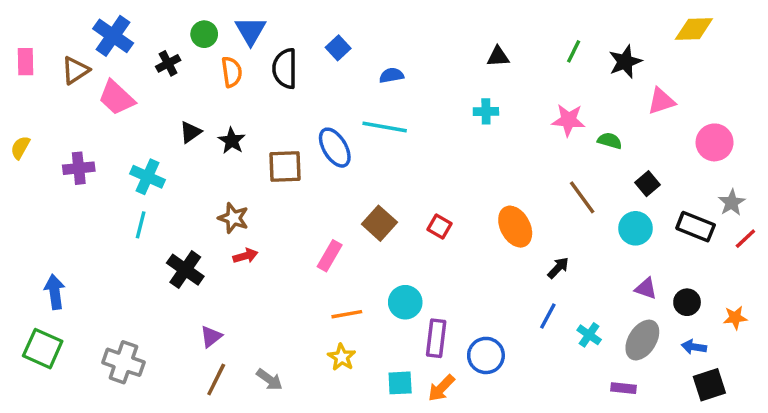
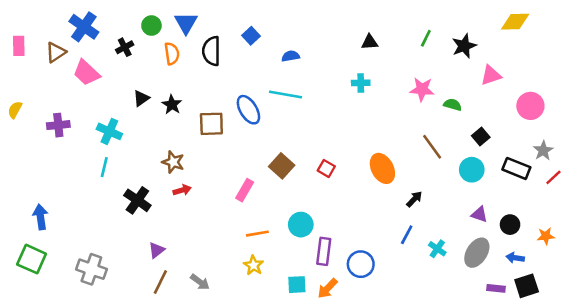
purple rectangle: (623, 388) -> (496, 288), moved

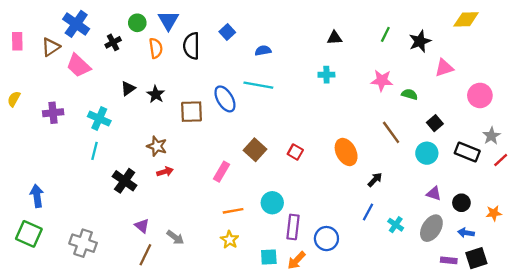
purple triangle: (157, 250) -> (142, 226), turned -42
gray arrow: (200, 282) -> (175, 237), moved

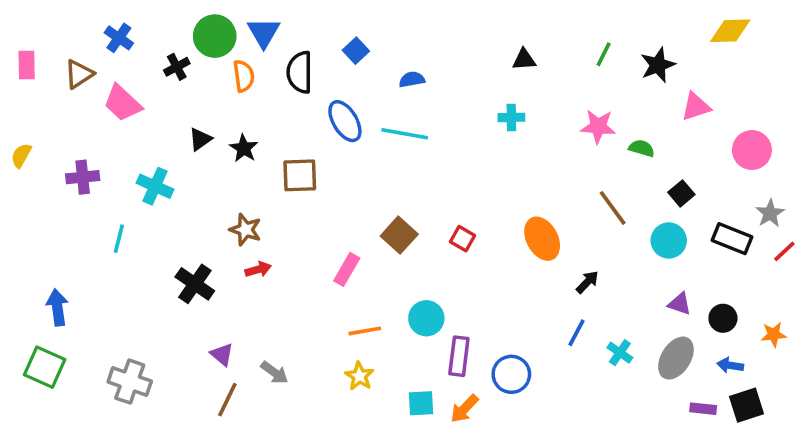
green circle: (137, 23) -> (215, 36), size x1.5
blue cross: (76, 24) -> (119, 38), size x0.7
blue ellipse: (225, 99) -> (345, 121), moved
cyan line: (95, 151) -> (119, 239), moved

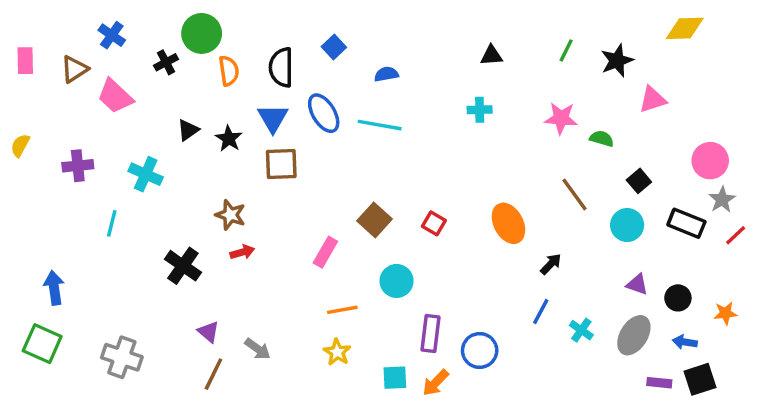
blue triangle: (264, 32) -> (273, 118), moved
pink circle: (752, 150) -> (710, 161), moved
cyan circle: (426, 318) -> (397, 281), moved

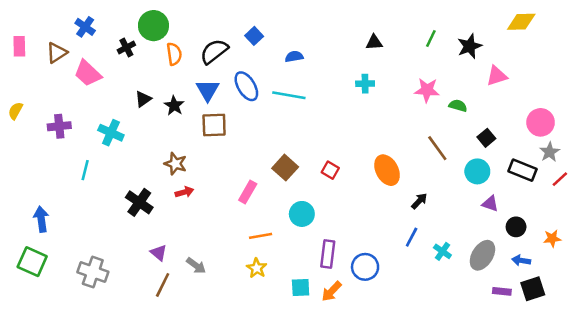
black semicircle: (281, 67) -> (214, 51), turned 52
purple triangle: (637, 284) -> (490, 204), moved

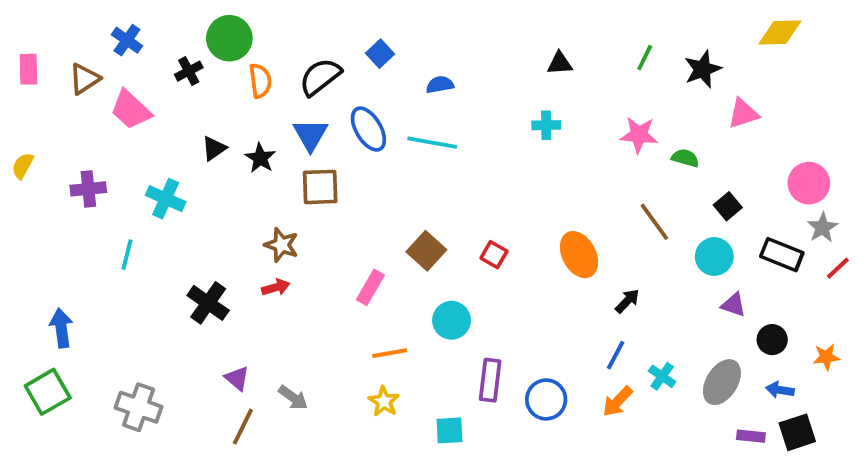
brown star: (175, 164) -> (281, 245), moved
green square: (32, 262) -> (48, 392), turned 36
orange arrow: (332, 291) -> (618, 401), moved

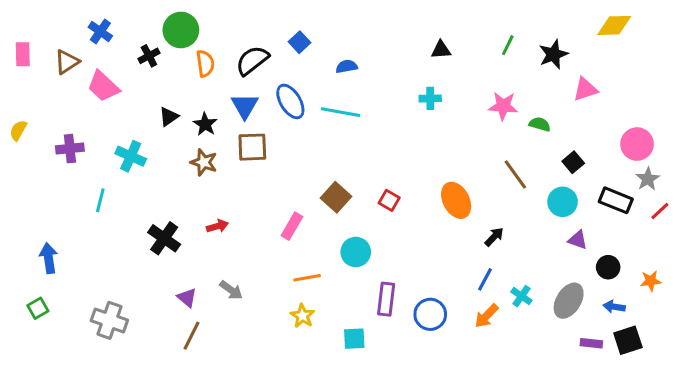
brown star: (281, 245) -> (204, 162), moved
green square: (48, 392) -> (38, 308), size x0.6
gray arrow: (293, 398) -> (231, 290), moved

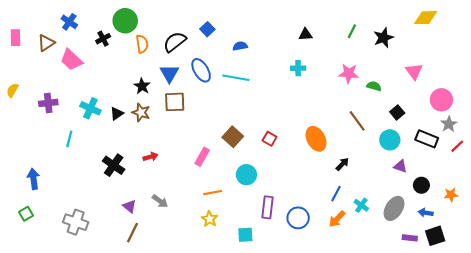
pink triangle: (585, 89) -> (414, 71), moved, turned -48
black triangle: (169, 117) -> (117, 114), moved

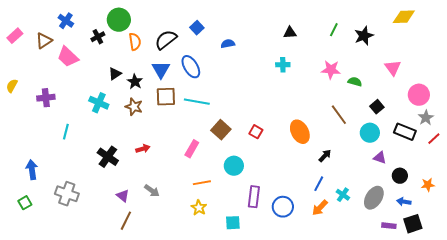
pink rectangle: (16, 38) -> (15, 36), turned 49
cyan line: (236, 78) -> (197, 102), moved
cyan cross: (90, 108) -> (99, 103), moved
black triangle: (117, 114) -> (115, 74), moved
gray cross: (76, 222) -> (67, 194), moved

